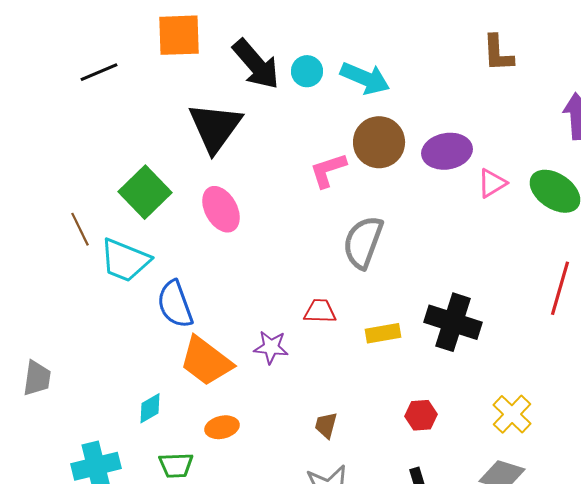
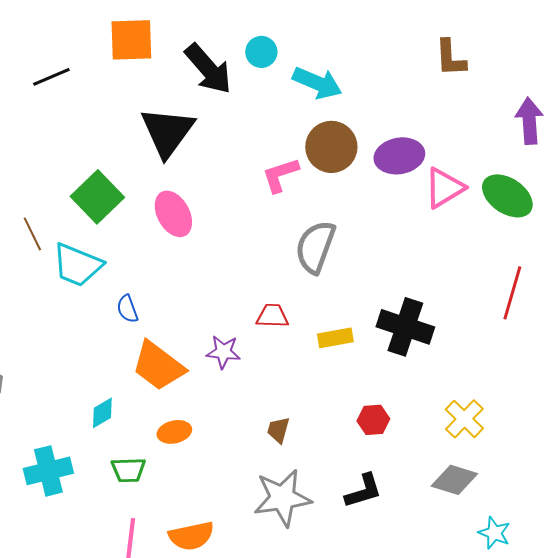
cyan circle: (307, 71) -> (261, 52), moved
pink triangle: (492, 183) -> (444, 188), size x1.4
blue semicircle: (175, 304) -> (127, 309), size x0.6

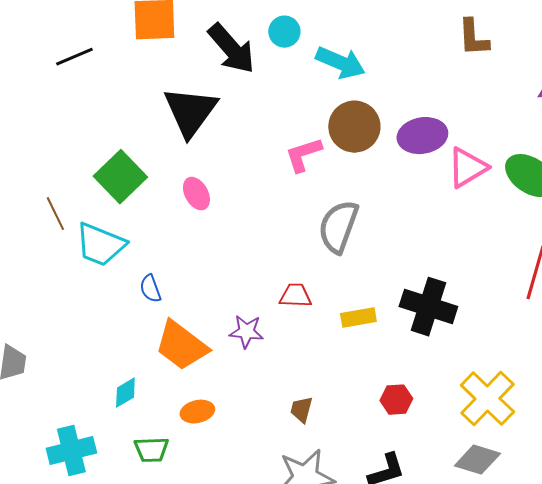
pink ellipse: (173, 214) -> (196, 194), size x0.7
yellow cross: (464, 419) -> (487, 399), size x1.4

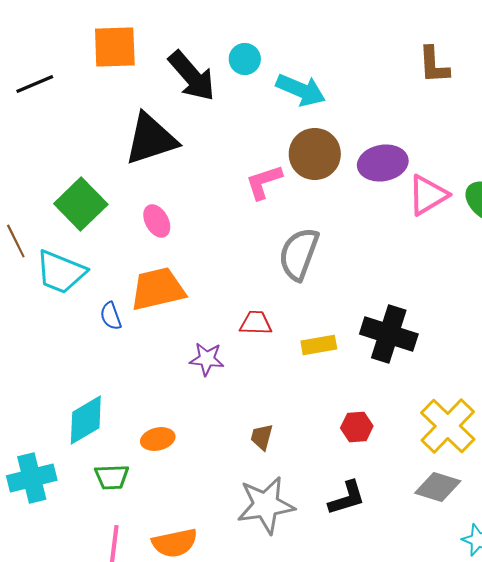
black triangle: (190, 112) -> (151, 139), turned 36
orange trapezoid: (181, 346) -> (158, 289), moved, turned 130
cyan diamond: (125, 393) -> (86, 420), size x1.6

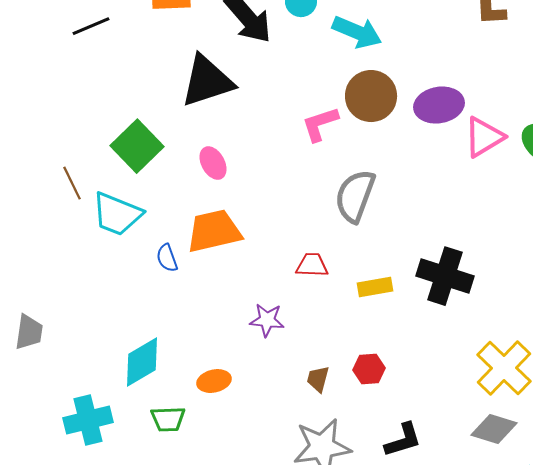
purple star: (207, 359) -> (267, 320), moved
red hexagon: (357, 427) -> (369, 369), moved

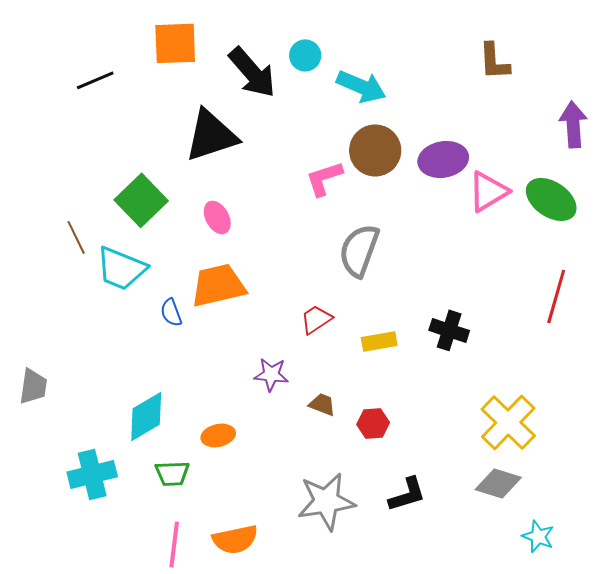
red trapezoid: (312, 265) -> (316, 319), turned -36
black cross: (445, 276) -> (449, 330), size x0.7
brown trapezoid: (318, 379) -> (322, 404), moved, turned 96

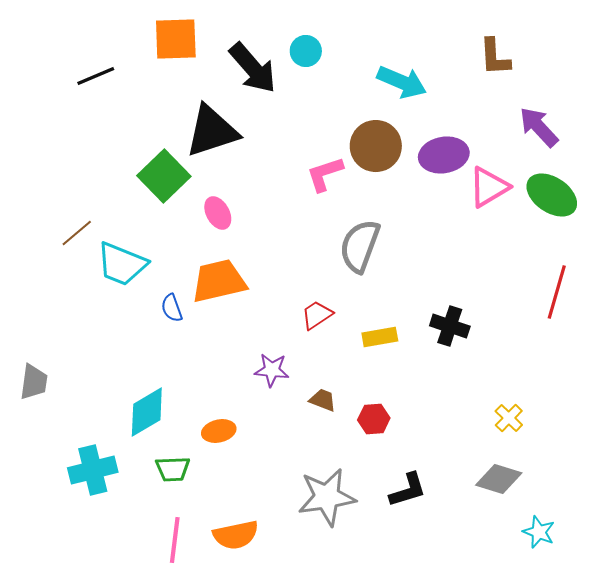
cyan arrow: (361, 86) -> (402, 82), moved
purple arrow: (573, 124) -> (539, 127), moved, turned -39
green square: (141, 200) -> (164, 176), moved
brown line: (76, 237) -> (77, 233), turned 76
yellow cross: (508, 422) -> (509, 418), size x0.5

